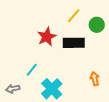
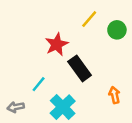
black rectangle: (74, 43) -> (80, 68), moved, turned 55

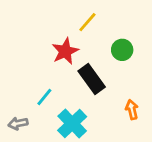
yellow line: (89, 19) -> (87, 22), moved
green circle: (117, 30) -> (122, 50), moved

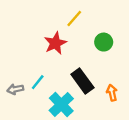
black rectangle: (92, 79) -> (82, 81), moved
gray arrow: (18, 123) -> (15, 89), moved

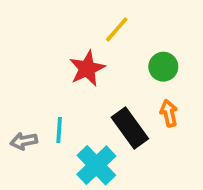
cyan line: (38, 82) -> (59, 130), turned -35
orange arrow: (112, 93) -> (169, 113), moved

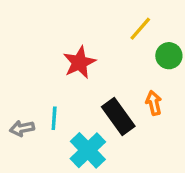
yellow line: (117, 29) -> (140, 29), moved
green circle: (163, 67) -> (169, 56), moved

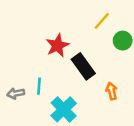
orange arrow: (154, 103) -> (112, 91), moved
black rectangle: (118, 117) -> (83, 66), moved

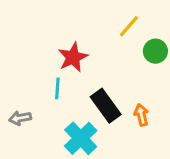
black rectangle: (83, 66) -> (106, 106), moved
cyan line: (39, 86) -> (57, 88), moved

